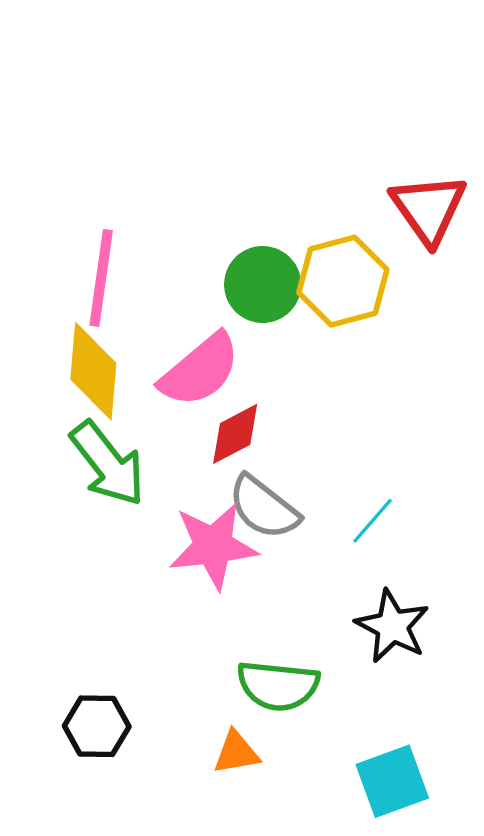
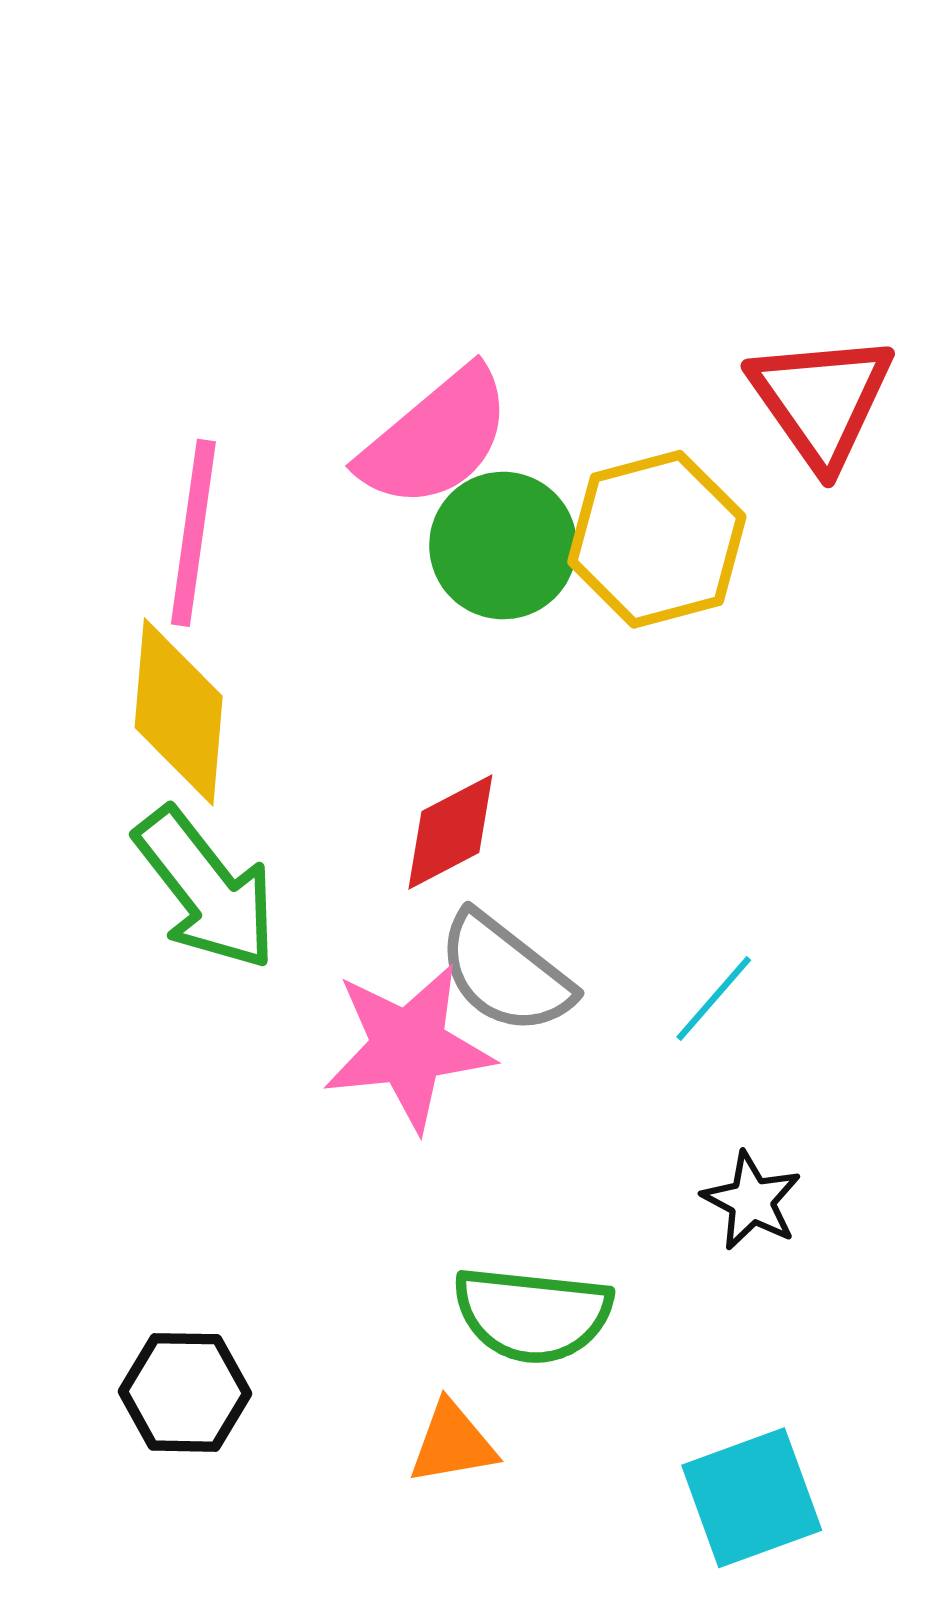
pink semicircle: (200, 370) -> (436, 438), moved
black star: (392, 626) -> (752, 1201), size x0.7

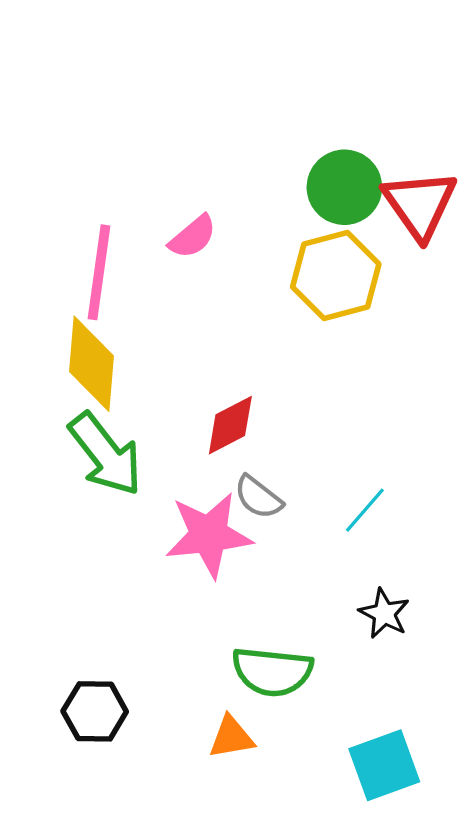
pink semicircle: (436, 438) -> (193, 237), moved, size x0.6
green circle: (503, 546) -> (344, 187), moved
gray semicircle: (505, 973) -> (258, 497), size x0.7

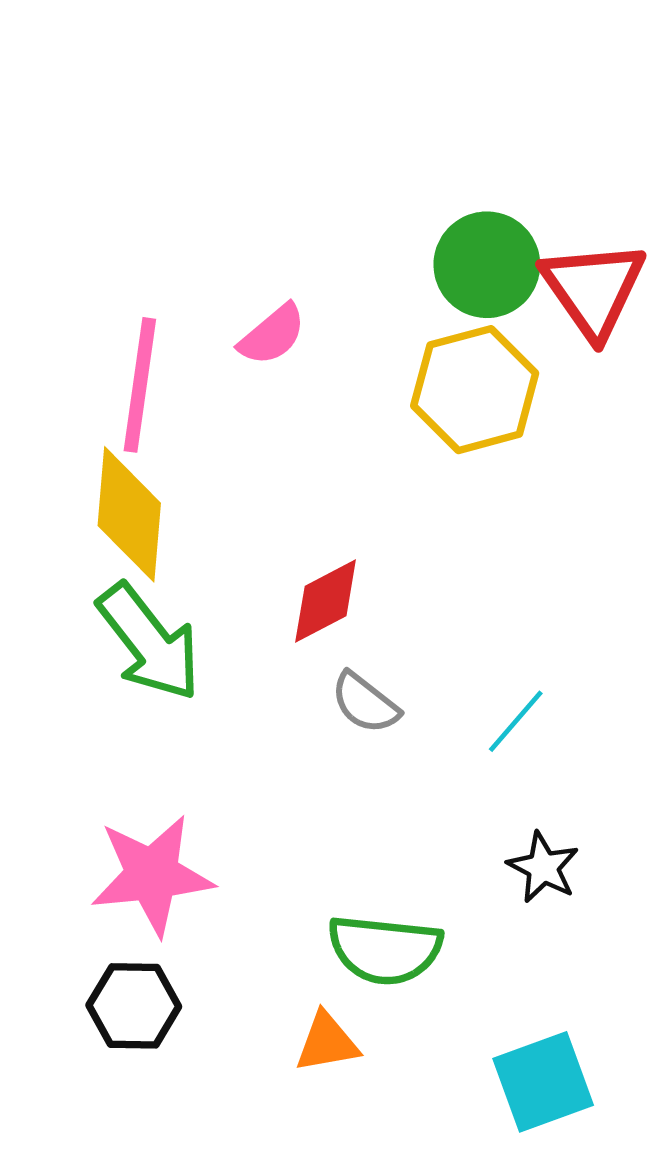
pink star: (209, 535) -> (152, 875), moved

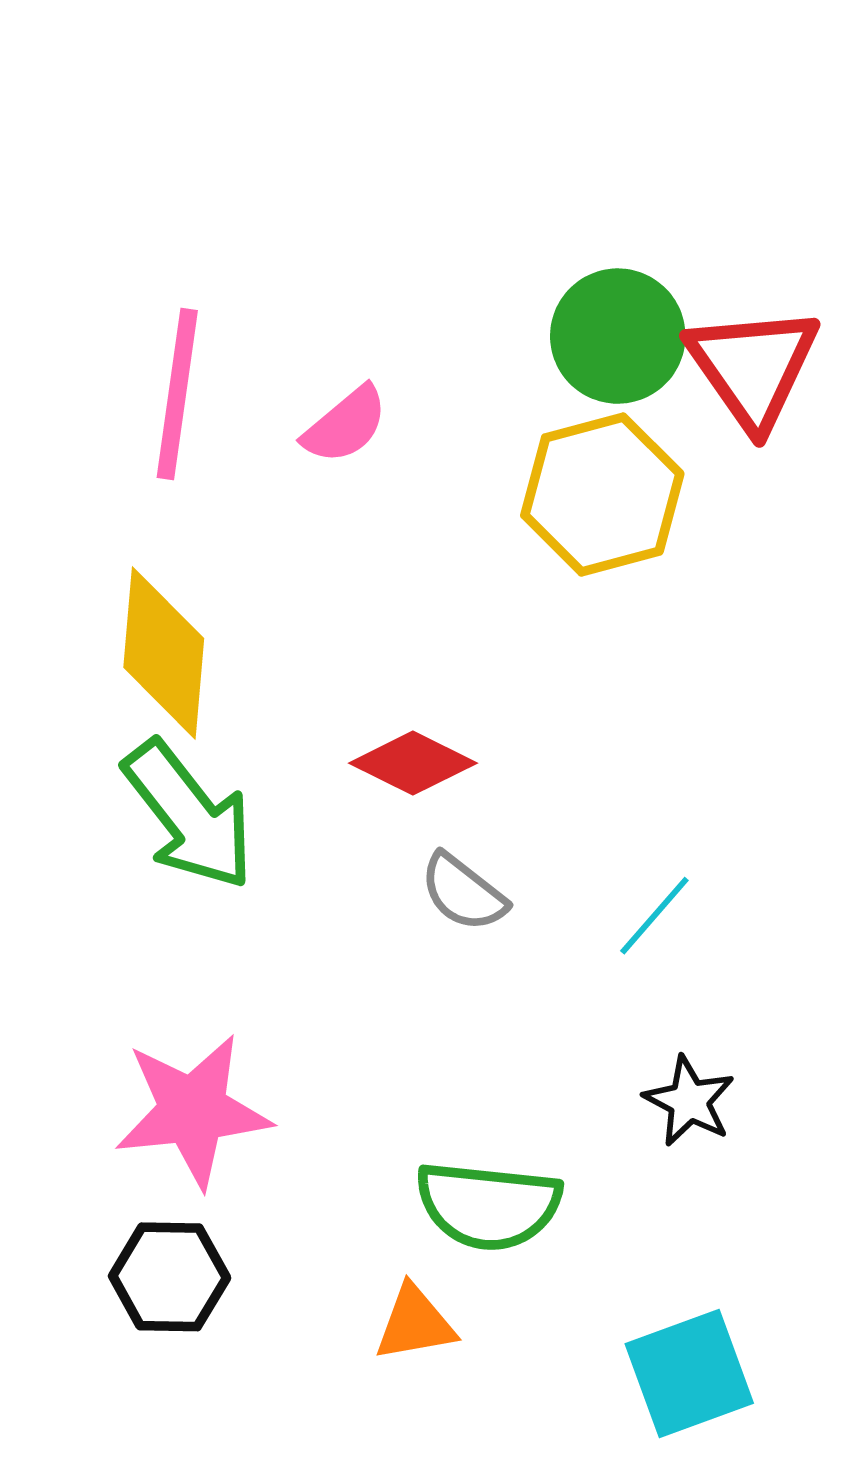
pink line: (140, 385) -> (177, 394), moved
red diamond: (326, 601) -> (413, 763), turned 54

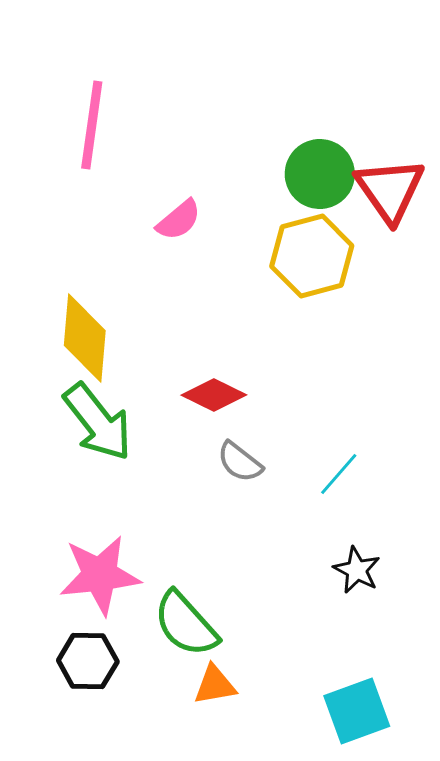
pink line: (177, 394) -> (92, 125), moved
green semicircle: (488, 1205) -> (186, 624), moved, turned 42

